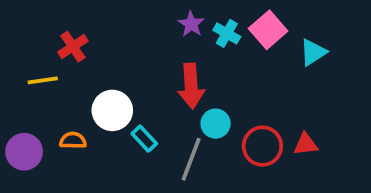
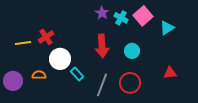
red cross: (73, 47) -> (46, 37), moved
cyan circle: (216, 124) -> (132, 51), moved
red triangle: (306, 144) -> (170, 73), moved
red circle: (262, 146) -> (130, 83), moved

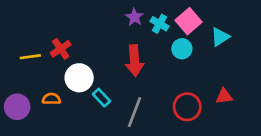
cyan circle: (132, 51) -> (182, 49), moved
red circle: (130, 83) -> (187, 107), moved

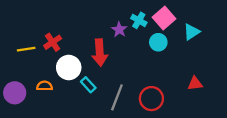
purple star: (134, 17) -> (119, 30), moved
red arrow: (134, 61) -> (100, 53), moved
red circle: (187, 107) -> (151, 99), moved

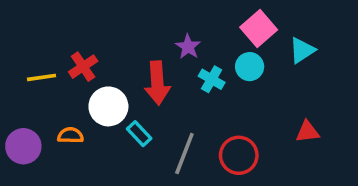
cyan cross: (139, 20) -> (212, 79), moved

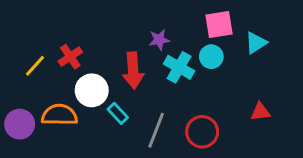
pink square: (259, 29) -> (219, 24), turned 32
purple star: (188, 47) -> (159, 40), turned 30
yellow line: (41, 77) -> (35, 66), turned -40
cyan cross: (212, 79) -> (179, 67), size x1.4
orange semicircle: (70, 135) -> (59, 115), size x1.6

